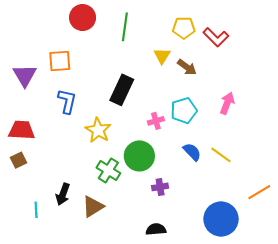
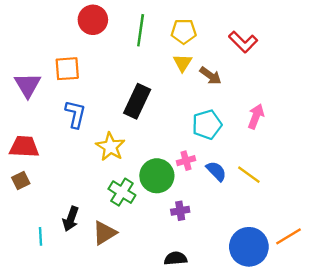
yellow pentagon: (184, 28) -> (184, 31), moved
pink cross: (156, 121) -> (186, 161), moved
orange line: (259, 192) -> (288, 236), moved

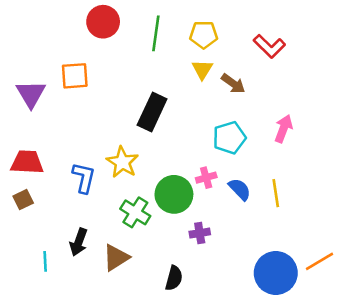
blue L-shape: (75, 114) -> (84, 178), moved
yellow line: (249, 175) -> (276, 193), turned 45
black semicircle: (176, 258) -> (174, 278), moved, turned 110

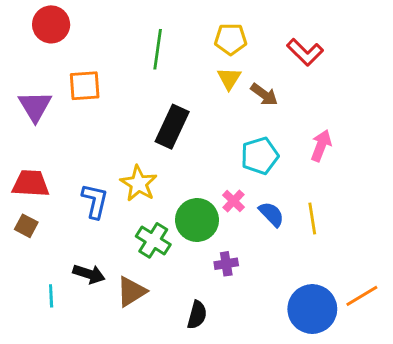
red circle: (103, 22) -> (51, 24), moved
green line: (156, 33) -> (158, 49), moved
pink cross: (206, 178) -> (233, 201), turned -30
brown square: (23, 200) -> (26, 226), turned -36
black arrow: (79, 242) -> (89, 274), turned -92

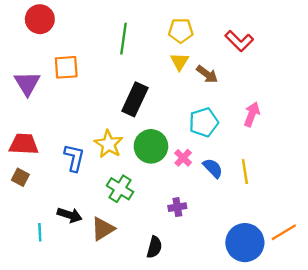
green circle: (197, 220) -> (151, 146), moved

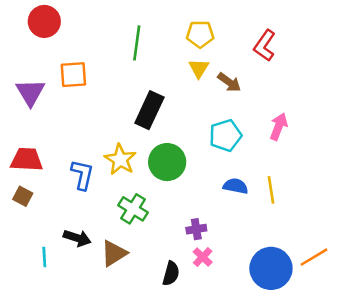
red L-shape: (239, 41) -> (265, 46), turned 80
pink cross: (183, 158) -> (203, 257), moved
blue semicircle: (213, 168) -> (236, 186), turned -35

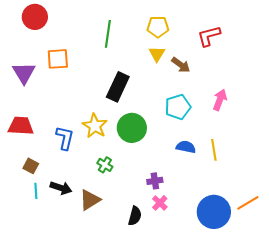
red L-shape: (265, 46) -> (209, 36), turned 40
brown square: (23, 196) -> (31, 166), moved
green cross: (133, 209) -> (105, 165), size x0.7
cyan line: (44, 257) -> (36, 191), moved

